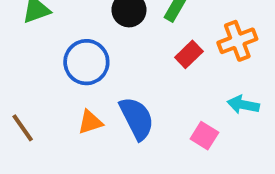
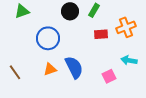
red rectangle: (189, 54) -> (101, 34), turned 40
pink square: (204, 136) -> (109, 76), turned 32

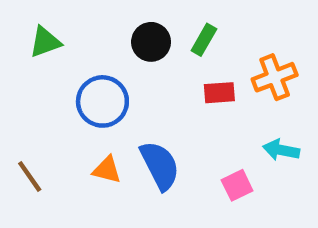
orange triangle: (50, 69) -> (107, 170), turned 32

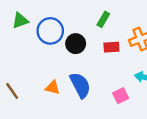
black circle: (151, 42) -> (76, 44), moved
blue circle: (102, 101) -> (50, 31), moved

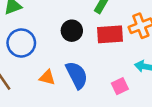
blue circle: (50, 31) -> (21, 43), moved
red rectangle: (111, 47) -> (110, 34), size x1.5

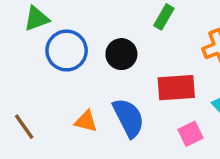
red rectangle: (110, 34) -> (176, 88), moved
blue circle: (21, 43) -> (67, 51), moved

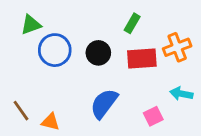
red rectangle: (176, 88) -> (142, 59), moved
blue semicircle: (129, 118) -> (104, 104), turned -116
orange triangle: (86, 121) -> (51, 122), moved

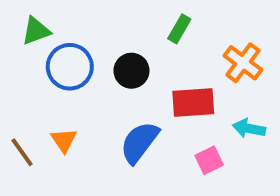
orange cross: (177, 47) -> (243, 63), turned -32
red rectangle: (142, 59) -> (193, 103), moved
orange triangle: (51, 122) -> (64, 140), moved, turned 42

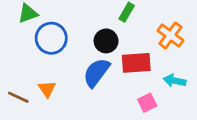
black circle: (131, 71) -> (106, 41), moved
blue semicircle: (139, 142) -> (96, 72), moved
brown line: (22, 152) -> (18, 97), turned -30

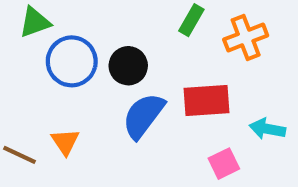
orange cross: (170, 35) -> (246, 37), moved, turned 32
black circle: (106, 41) -> (128, 66), moved

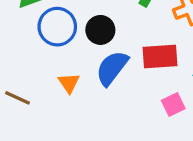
orange triangle: (65, 142) -> (69, 83), moved

